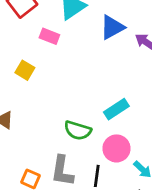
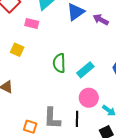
green semicircle: (78, 130) -> (59, 63), moved, turned 78

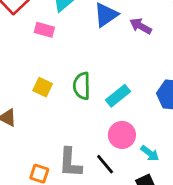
yellow square: (17, 50) -> (43, 87), moved
black line: (77, 119) -> (105, 164), turned -42

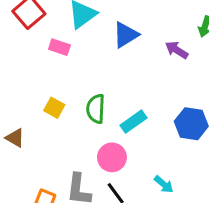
purple arrow: (141, 26) -> (177, 50), moved
pink circle: (122, 135) -> (112, 157), moved

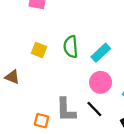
pink circle: (112, 157) -> (101, 82), moved

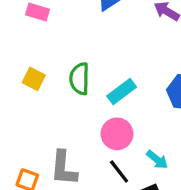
black line: (94, 109) -> (119, 171), moved

